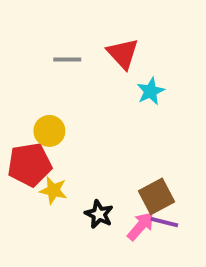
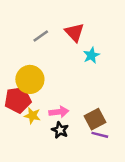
gray line: (67, 59) -> (41, 36), turned -35
yellow circle: (49, 131) -> (30, 79), size x1.5
pink arrow: (141, 226) -> (59, 112), moved, turned 42

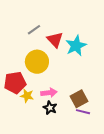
red triangle: (75, 32) -> (55, 40), moved
cyan star: (91, 55) -> (76, 46), size x1.5
yellow circle: (30, 79) -> (37, 62), moved

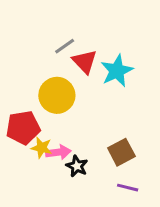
gray line: (34, 30) -> (65, 46), moved
pink arrow: (49, 93) -> (58, 152), moved
purple line: (83, 112) -> (128, 188), moved

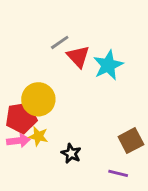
yellow circle: (57, 95) -> (38, 99), moved
pink arrow: (58, 152) -> (18, 141), moved
brown square: (121, 152) -> (131, 141), moved

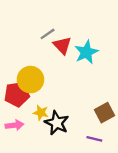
yellow star: (38, 136) -> (41, 113), moved
pink arrow: (18, 141) -> (14, 125), moved
black star: (71, 153) -> (57, 123), size x1.5

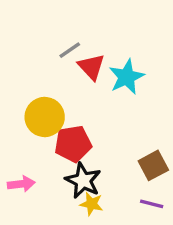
red pentagon: (17, 94) -> (73, 144), moved
yellow star: (41, 113) -> (91, 204), moved
purple line: (94, 139) -> (152, 204), moved

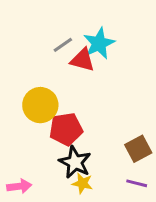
red triangle: (91, 67) -> (82, 60), turned -32
cyan star: (127, 77) -> (99, 43), moved
pink arrow: (21, 184) -> (19, 186), moved

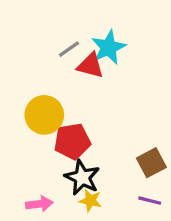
pink arrow: (19, 186) -> (39, 204), moved

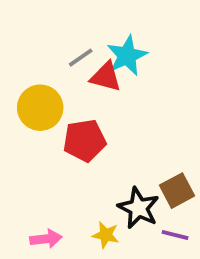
yellow circle: (44, 115) -> (40, 108), moved
red pentagon: (72, 141) -> (85, 140), moved
black star: (82, 178) -> (138, 208), moved

